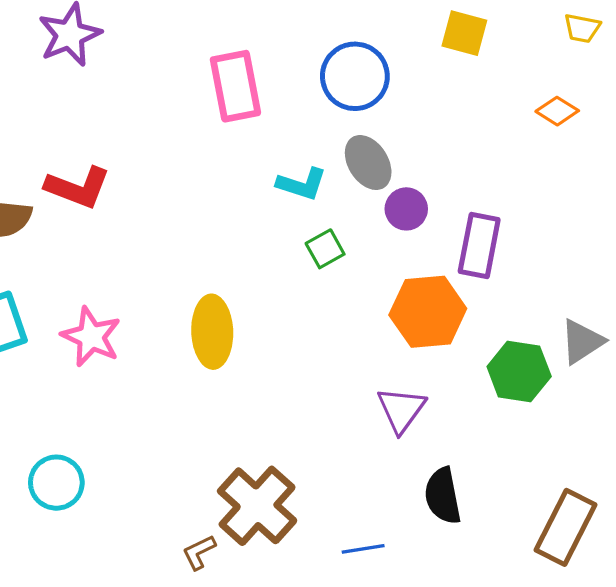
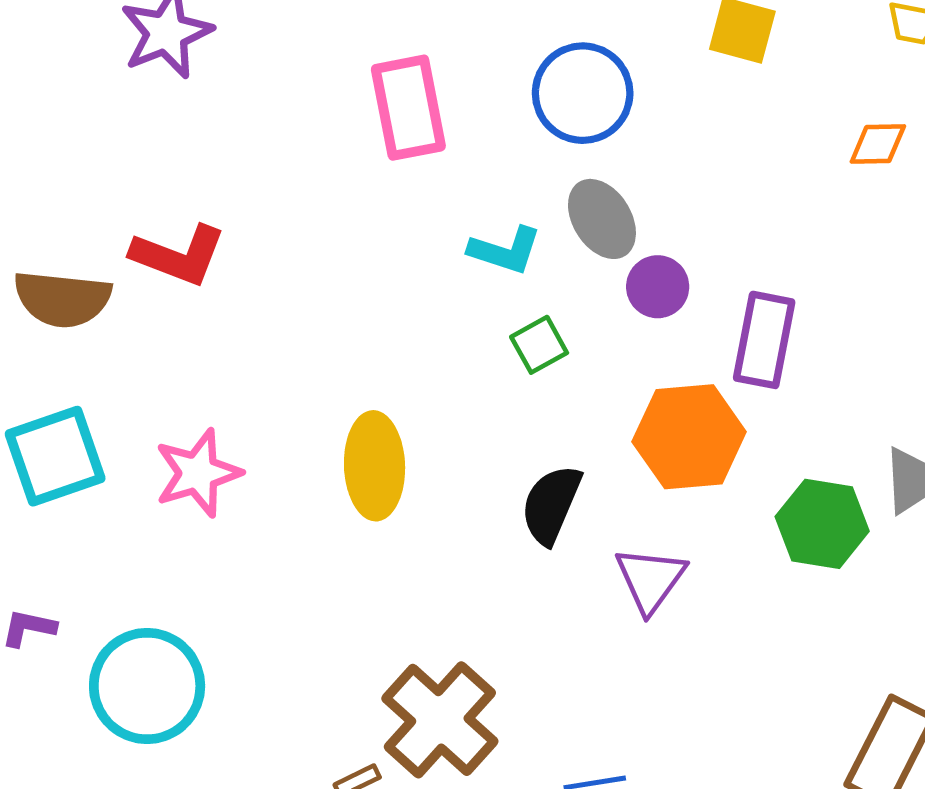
orange diamond: (557, 111) -> (878, 144), turned -33
pink star: (91, 337) -> (198, 473), turned 30
cyan circle: (56, 483) -> (147, 686), size x1.4
black semicircle: (443, 496) -> (551, 505), moved, turned 34

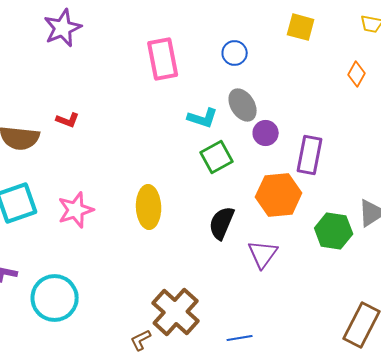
blue circle: (583, 93) -> (235, 53), size x0.6
orange diamond: (878, 144) -> (357, 74), turned -60
red L-shape: (179, 255) -> (68, 120), size x0.6
green square: (539, 345) -> (217, 157), size x1.4

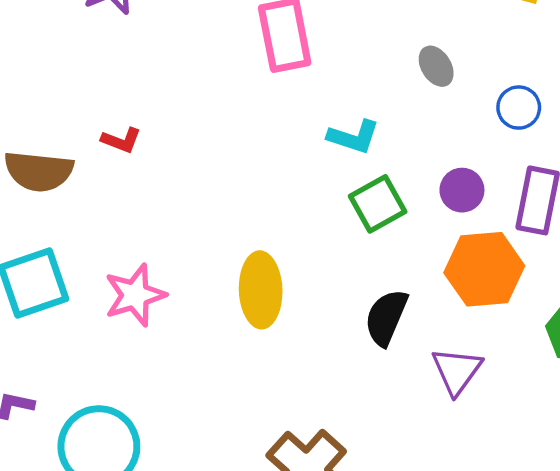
blue circle: (235, 53) -> (519, 108), moved
gray ellipse: (243, 105) -> (436, 66), moved, size x0.7
purple circle: (266, 133) -> (462, 190), moved

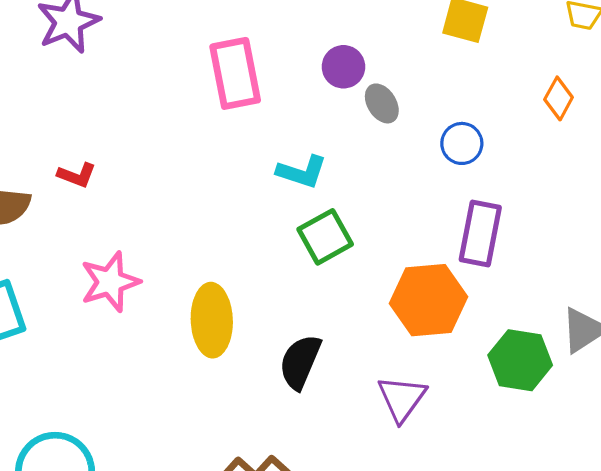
purple circle: (462, 190) -> (343, 67), moved
pink star: (135, 295) -> (110, 282), moved
black semicircle: (386, 317) -> (300, 362), moved

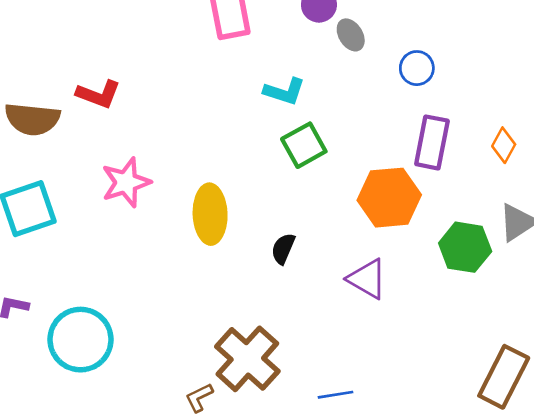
orange diamond: (559, 98) -> (504, 145), moved
red L-shape: (77, 175) -> (98, 94), size x1.4
black semicircle: (300, 362) -> (283, 249), size x0.7
purple triangle: (402, 399) -> (367, 279), turned -36

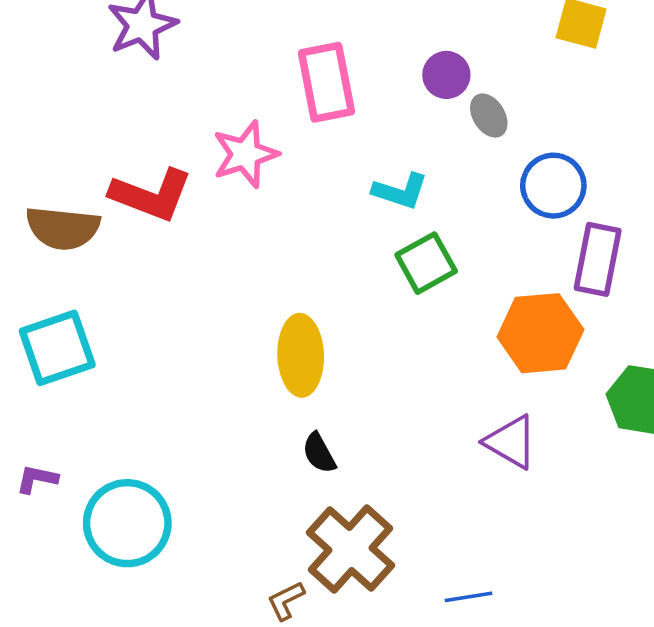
blue circle: (417, 68) -> (553, 186), moved, size x1.4
red L-shape: (98, 94) -> (151, 195), size x1.4
pink star: (126, 182) -> (245, 154), moved
black semicircle: (283, 249) -> (319, 453), moved, turned -52

